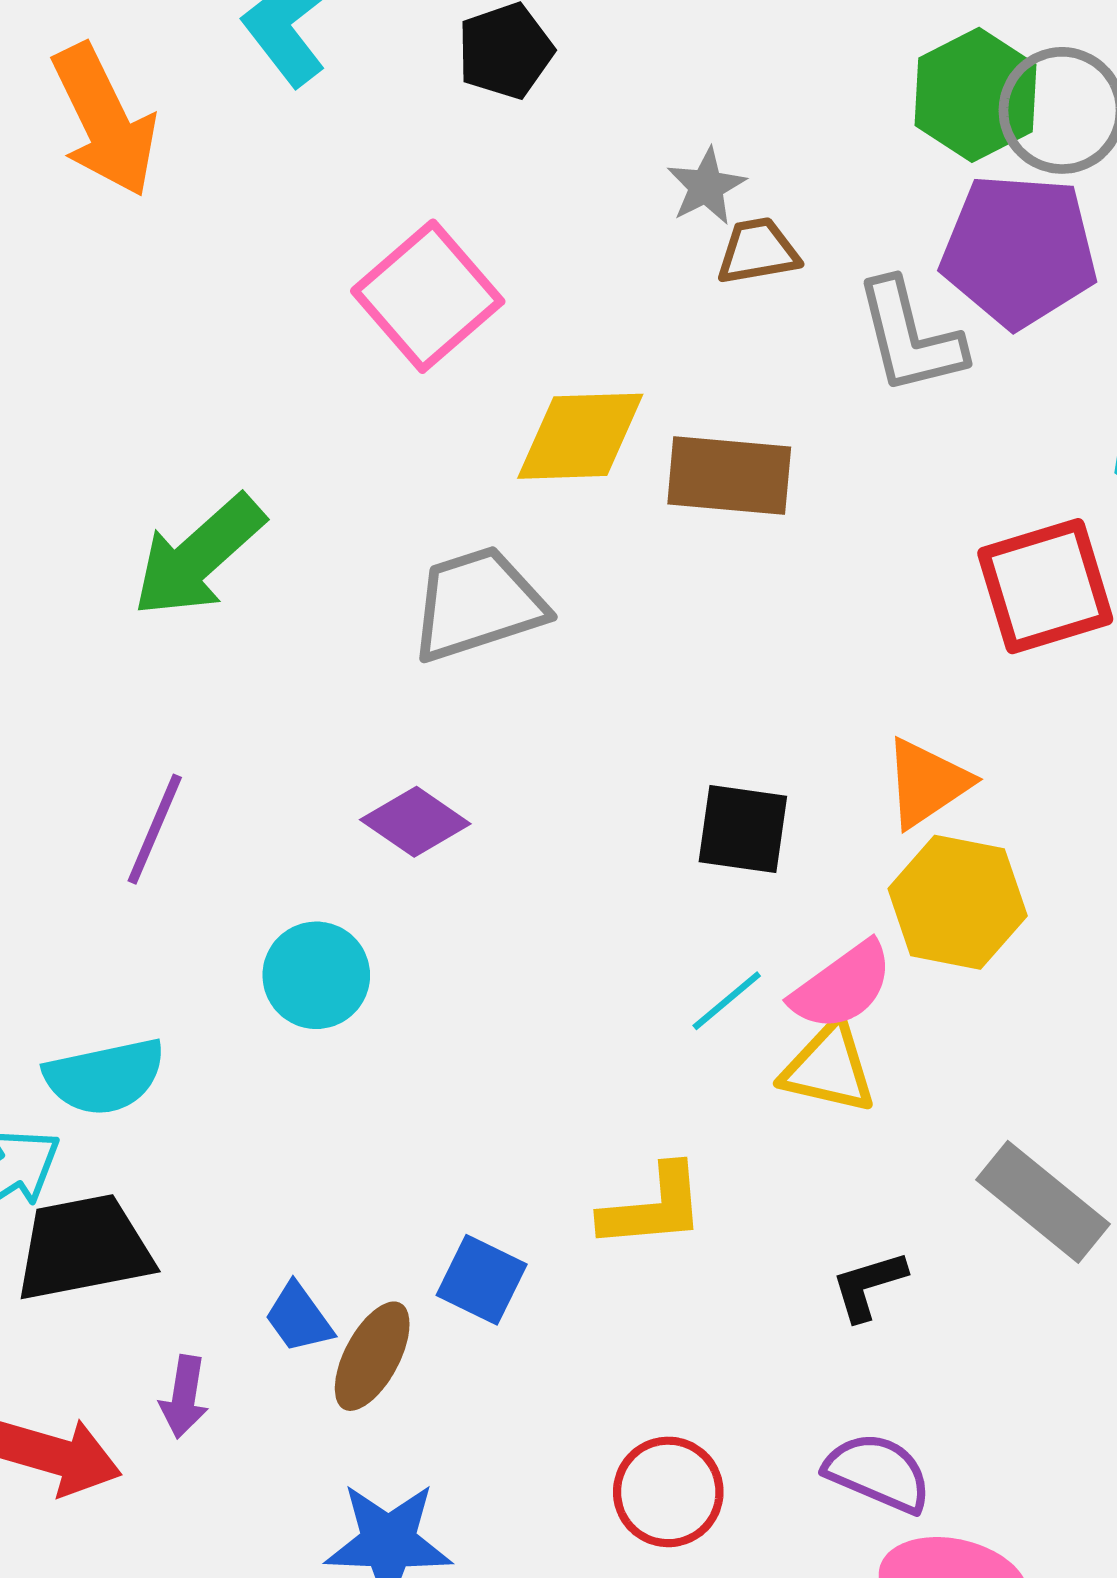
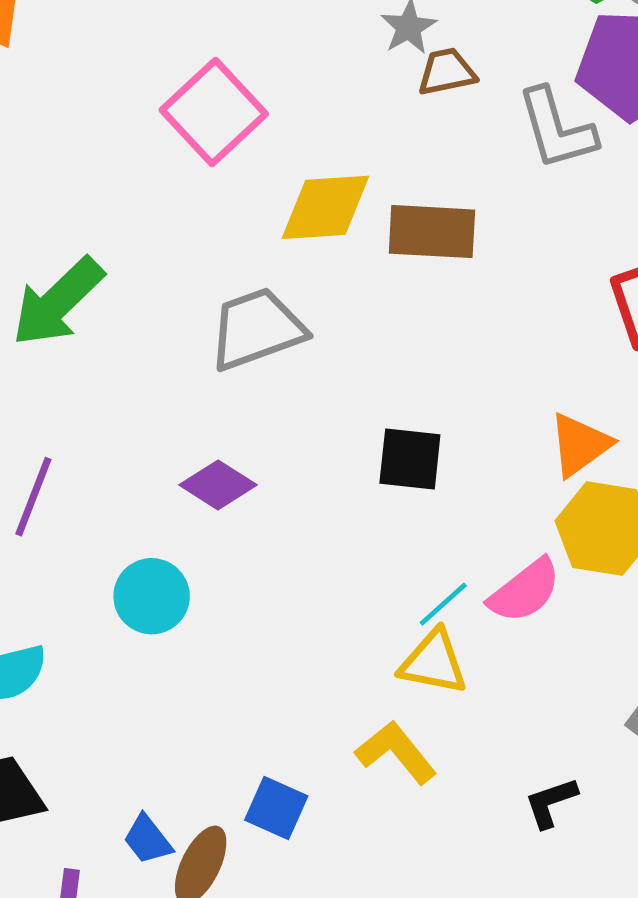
black square: (743, 829) -> (410, 459), moved
yellow triangle: (829, 1068) -> (433, 662), moved
yellow L-shape: (653, 1207) -> (396, 752), turned -122

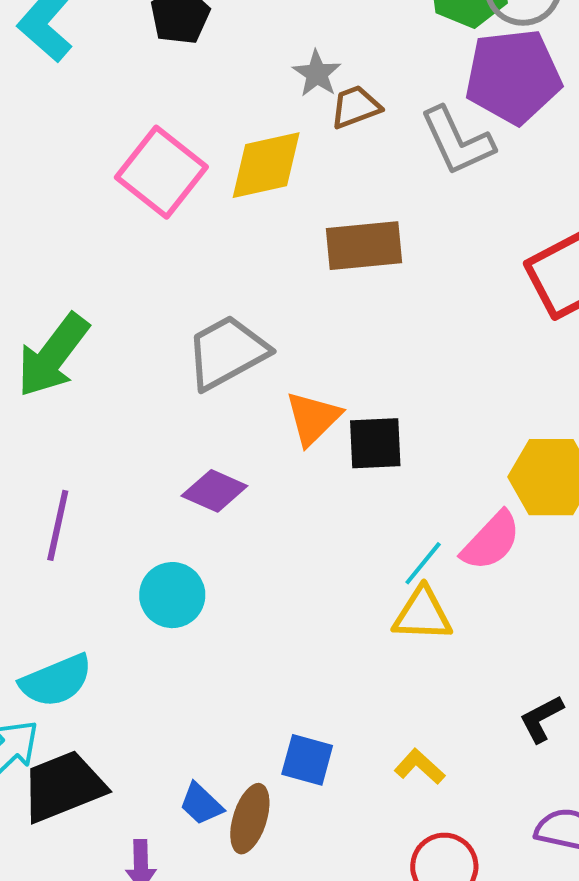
yellow diamond: (325, 207) -> (266, 165), moved
orange triangle: (580, 445) -> (313, 418), moved
yellow L-shape: (396, 752) -> (420, 767), moved, size x0.7

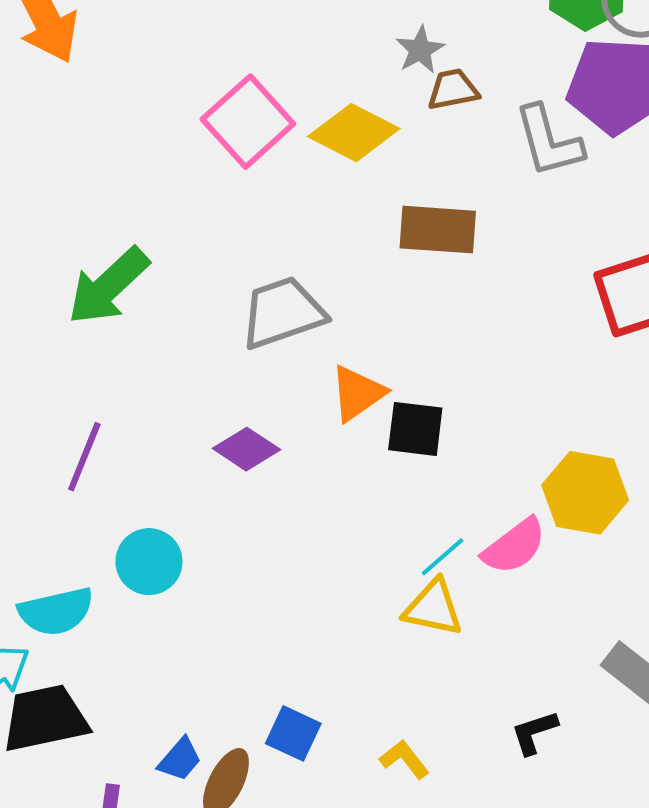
yellow diamond: (266, 165) -> (354, 133), turned 30
cyan circle: (172, 595) -> (149, 562), moved
blue trapezoid: (201, 804) -> (180, 759), turned -102

